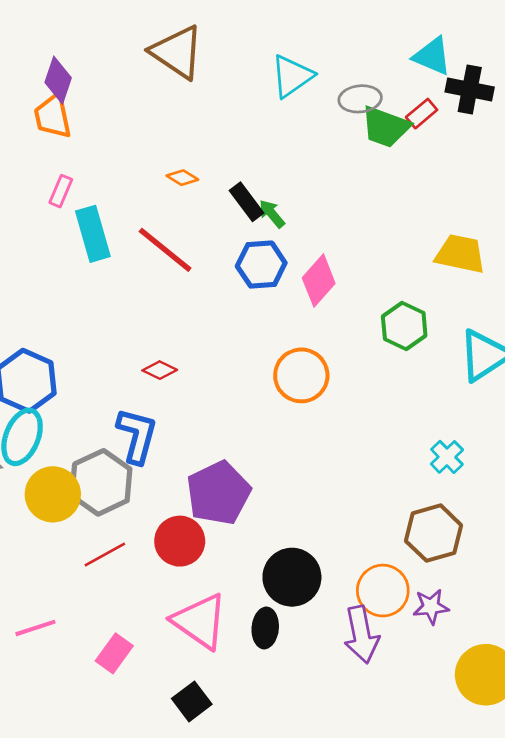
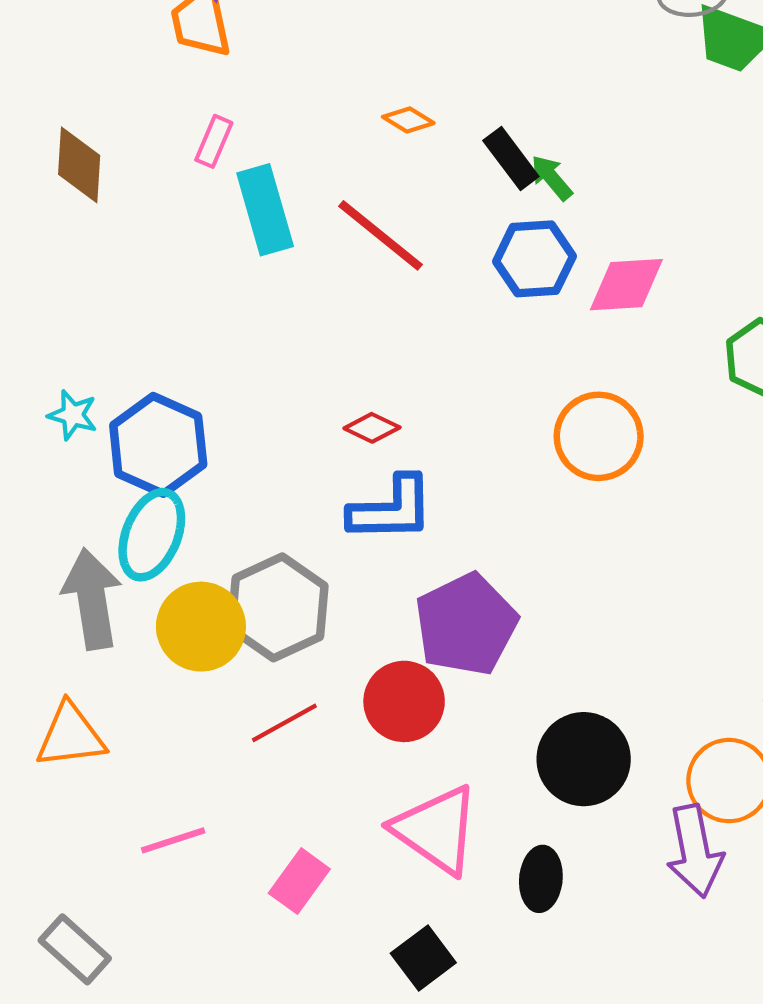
pink diamond: (319, 281) -> (626, 285), turned 45
blue L-shape: (137, 436) -> (391, 509), moved, turned 74
black ellipse: (265, 628) -> (541, 879), moved

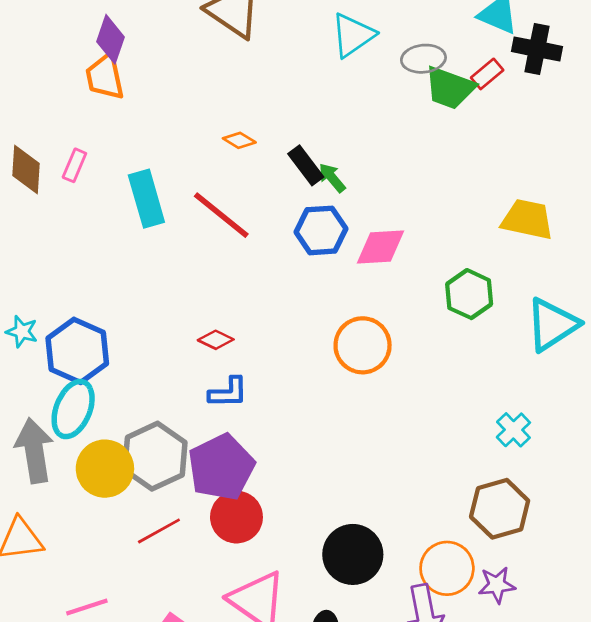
pink rectangle: (214, 141) -> (74, 165), moved
blue L-shape: (391, 509) -> (228, 392), size x0.7
purple pentagon: (466, 624) -> (221, 467), moved

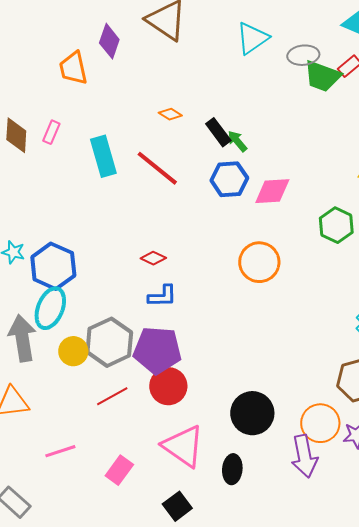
purple diamond: (110, 39) -> (109, 41), moved
purple pentagon: (221, 467) -> (157, 350), turned 30
yellow circle: (105, 469) -> (73, 351), size x0.7

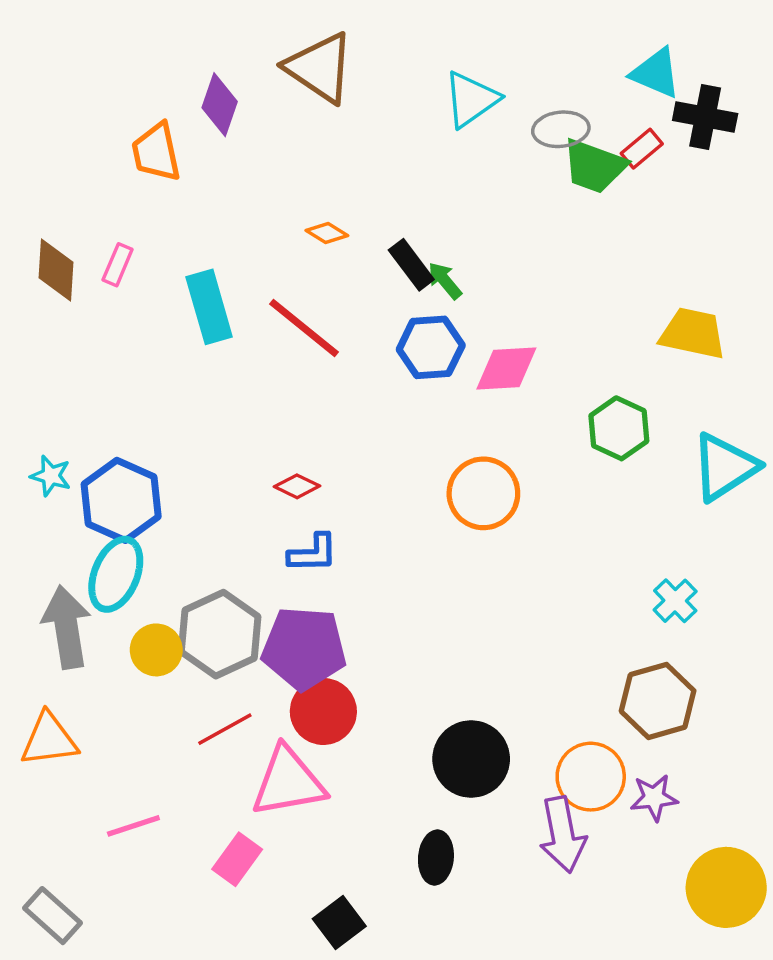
pink triangle: (183, 446) -> (288, 782), moved, turned -45

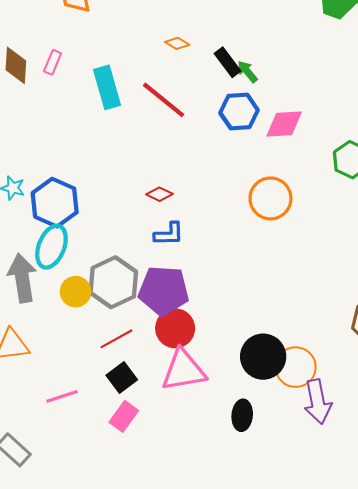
orange circle: (591, 777) -> (296, 367), moved
pink triangle: (288, 782) -> (183, 370), moved
black square: (339, 923) -> (122, 378), moved

